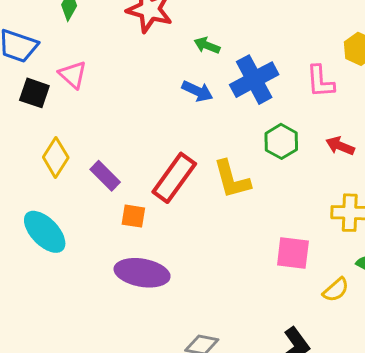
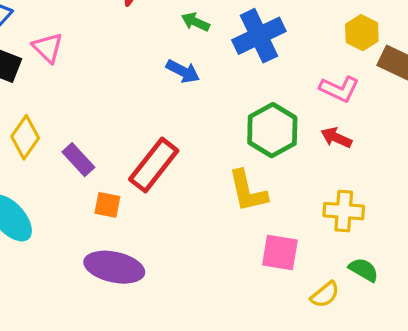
blue cross: (254, 80) -> (259, 36), moved
pink L-shape: (320, 81) -> (339, 89), moved, turned -63
green hexagon: (281, 141) -> (272, 130), size x1.4
yellow L-shape: (232, 179) -> (248, 191), moved

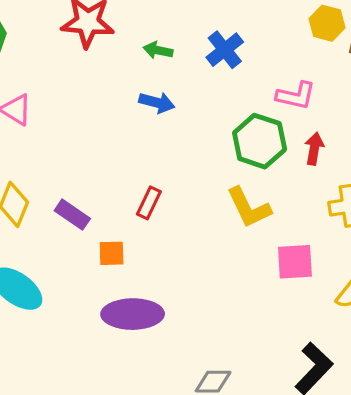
blue cross: (259, 36) -> (225, 50), size x0.7
pink L-shape: (339, 89) -> (296, 96), moved
red arrow: (336, 138) -> (314, 149), moved, turned 88
red rectangle: (154, 165) -> (149, 203), size x0.6

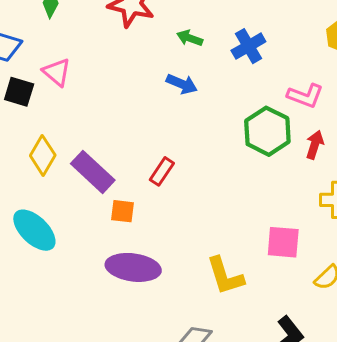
yellow L-shape: (249, 208) -> (225, 276), moved
purple rectangle: (72, 215) -> (93, 172), size x1.4

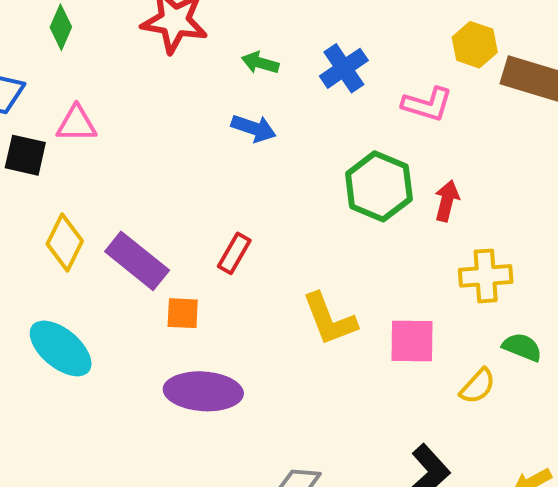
pink triangle: (57, 72) -> (76, 124), turned -36
pink L-shape: (305, 96) -> (427, 104), moved
yellow L-shape: (225, 276) -> (329, 319), moved

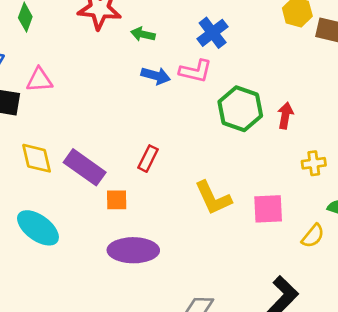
green arrow: (260, 63) -> (143, 34), moved
pink L-shape: (427, 104) -> (196, 71), moved
yellow diamond: (65, 242) -> (37, 158), turned -36
yellow cross: (486, 276) -> (314, 163), size x0.7

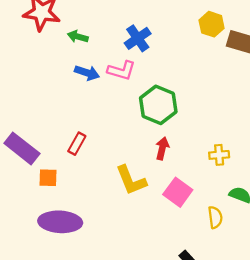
red arrow: (285, 116) -> (162, 148), moved
pink square: (268, 209) -> (178, 192), turned 36
yellow semicircle: (313, 236) -> (215, 217), turned -50

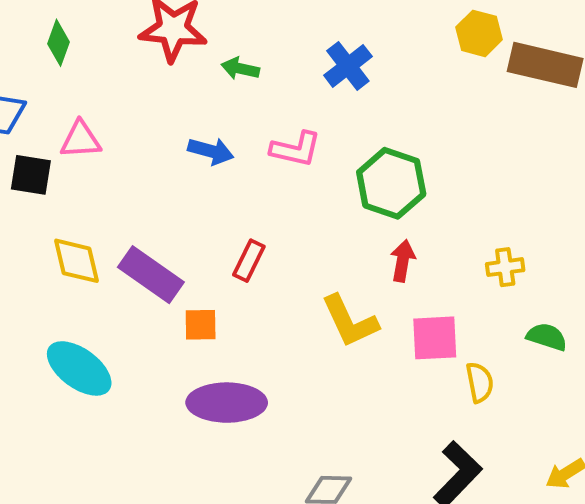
pink L-shape: (121, 70) -> (296, 149), moved
blue arrow: (87, 73) -> (211, 151), moved
pink square: (178, 192) -> (435, 338), turned -36
yellow semicircle: (215, 217) -> (480, 382), moved

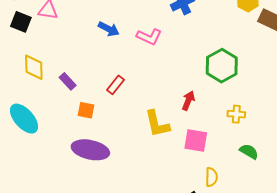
green hexagon: (391, 183) -> (222, 66), moved
purple rectangle: (151, 275) -> (68, 81), size x0.6
yellow semicircle: (480, 382) -> (211, 177), moved

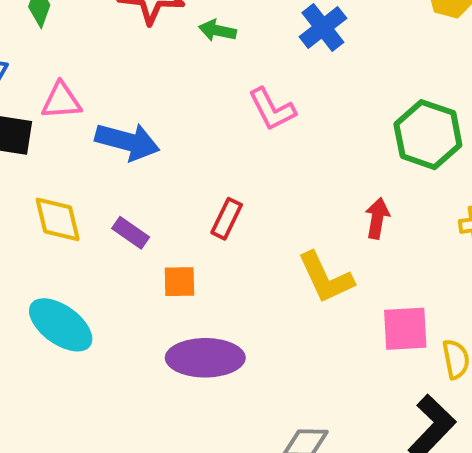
blue arrow: (109, 29) -> (127, 141), moved, size x1.4
pink L-shape: (149, 37) -> (272, 109), turned 50
pink square: (196, 140) -> (405, 329), moved

